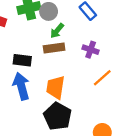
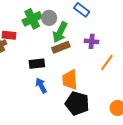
green arrow: (57, 31) -> (60, 32), size x1.5
blue arrow: (21, 86) -> (41, 85), size x0.7

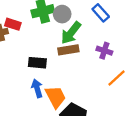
orange trapezoid: (70, 80) -> (56, 97), moved, turned 145

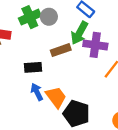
green arrow: (71, 33) -> (79, 33), moved
purple cross: (104, 51) -> (95, 45), size x1.5

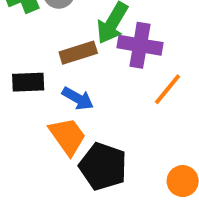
blue arrow: (37, 92) -> (78, 98), moved, turned 144

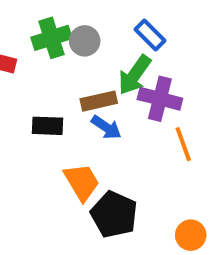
orange line: (167, 89) -> (183, 144), turned -64
blue arrow: (78, 98) -> (106, 127), moved

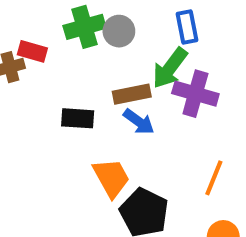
blue rectangle: (150, 35) -> (187, 27), turned 32
orange line: (183, 144) -> (214, 178), moved, turned 40

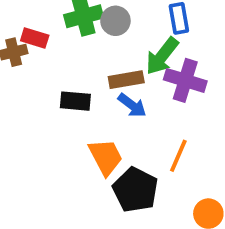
orange line: (214, 178) -> (178, 156), moved

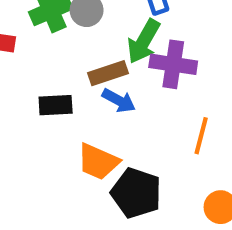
orange line: (178, 156) -> (201, 136), moved
orange trapezoid: (106, 157) -> (98, 162), turned 150

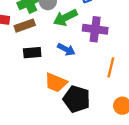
green arrow: (144, 41) -> (65, 18), moved, turned 35
brown rectangle: (108, 73) -> (25, 26), moved

